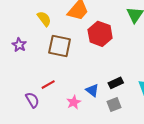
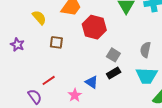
brown square: (60, 46) -> (56, 42), size x0.6
gray square: (114, 105) -> (113, 55), moved, turned -32

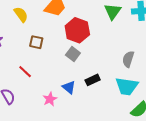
gray square: (113, 55) -> (73, 54), moved
red line: (49, 80) -> (25, 72), moved, turned 72

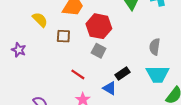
brown square: (36, 42) -> (63, 36), moved
red line: (25, 72) -> (78, 74), moved
blue triangle: (69, 87) -> (110, 88), moved

